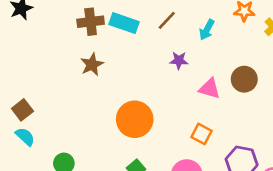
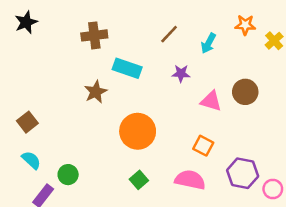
cyan rectangle: (124, 23) -> (127, 68), moved
brown star: (92, 64) -> (96, 92), moved
cyan semicircle: (25, 137) -> (31, 160), moved

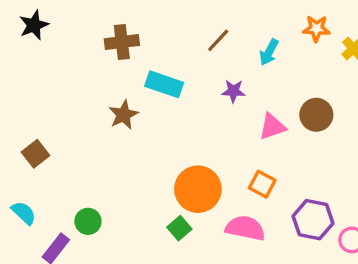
pink triangle: (211, 101) -> (272, 127), turned -35
orange circle: (138, 131) -> (198, 189), moved
cyan semicircle: (31, 160) -> (24, 213), moved

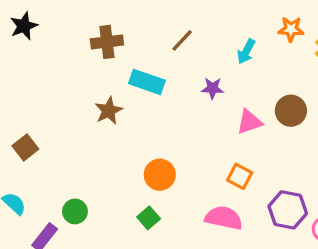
brown line: (218, 40) -> (182, 40), moved
orange circle: (198, 189) -> (160, 175), moved, size x0.7
green square: (179, 228) -> (149, 218), moved

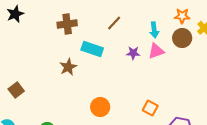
cyan arrow: (246, 52) -> (154, 30), turned -35
brown circle: (291, 111) -> (182, 38), moved
pink triangle: (249, 122) -> (156, 51), moved

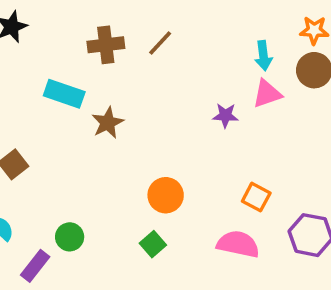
brown line: (114, 23) -> (160, 43), moved
cyan rectangle: (92, 49) -> (64, 94), moved
purple star: (133, 53) -> (225, 115), moved

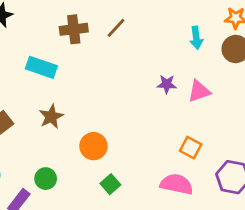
pink triangle: (267, 94) -> (199, 91), moved
brown star: (108, 123) -> (51, 117), moved
orange circle: (166, 195) -> (93, 146), moved

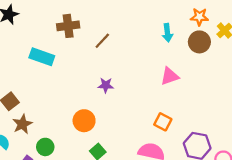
brown line: (116, 28) -> (102, 41), moved
purple star: (167, 84) -> (106, 85), moved
brown star: (51, 117) -> (22, 124), moved

